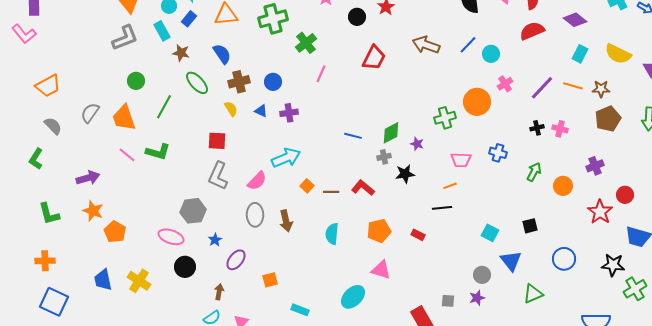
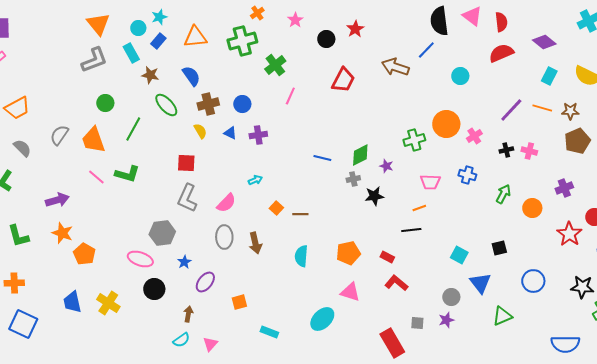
blue line: (468, 45) -> (426, 50), moved
pink cross: (505, 84) -> (474, 136), moved
cyan arrow: (286, 158) -> (255, 180), size x0.5
red L-shape: (363, 188) -> (396, 283), moved

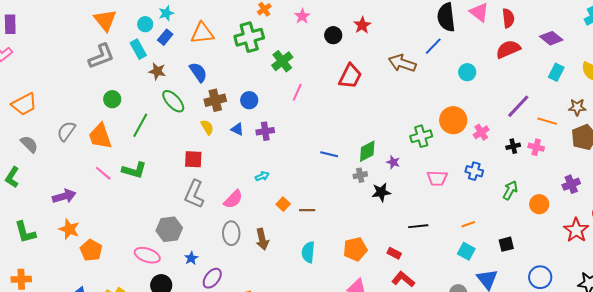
orange line: (542, 108) -> (547, 121), moved
orange line: (419, 208) -> (468, 224), moved

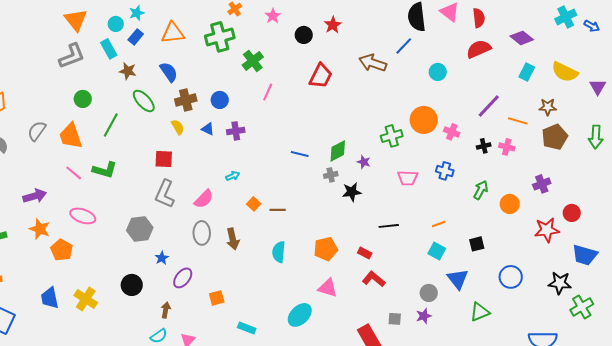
pink cross: (481, 132) -> (452, 132), turned -35
red star: (576, 230) -> (547, 230), turned 30
pink ellipse: (147, 255) -> (83, 216), moved

